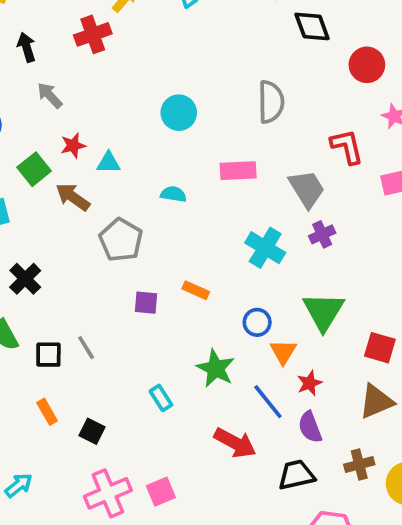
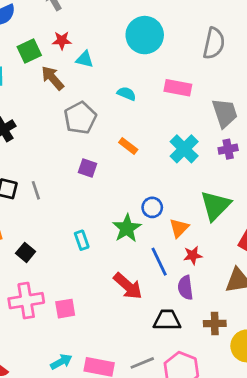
cyan circle: (179, 113) -> (145, 35), size x1.4
orange rectangle: (196, 290) -> (128, 146), moved
blue circle: (257, 322) -> (152, 207), moved

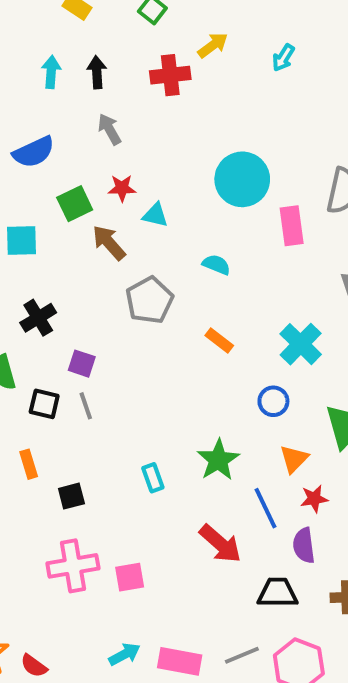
pink rectangle: (178, 88) -> (292, 226), moved, turned 72
purple square: (87, 168) -> (82, 364), moved
blue circle: (152, 207) -> (273, 401), moved
black square: (26, 252) -> (71, 496), turned 36

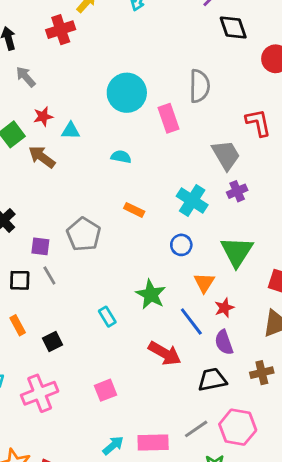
gray pentagon: (149, 300) -> (84, 234), moved
pink cross: (73, 566) -> (40, 393), moved

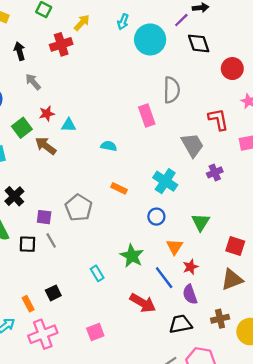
cyan circle: (127, 93) -> (150, 39), moved
purple cross: (237, 191) -> (215, 172), moved
green triangle: (237, 252) -> (201, 222), size x0.7
orange rectangle: (18, 325) -> (28, 304), moved

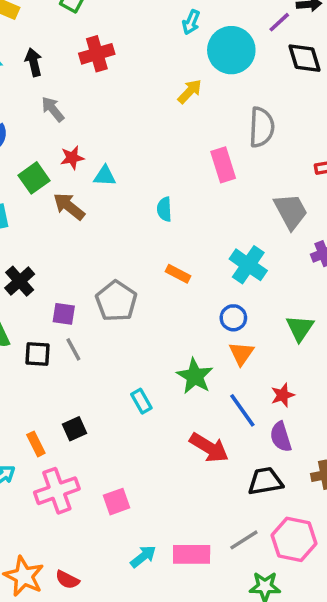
yellow arrow: (82, 23) -> (190, 91), moved
cyan semicircle: (109, 146) -> (164, 209), turned -105
orange triangle: (175, 247) -> (241, 353), moved
pink square: (95, 332) -> (117, 502), moved

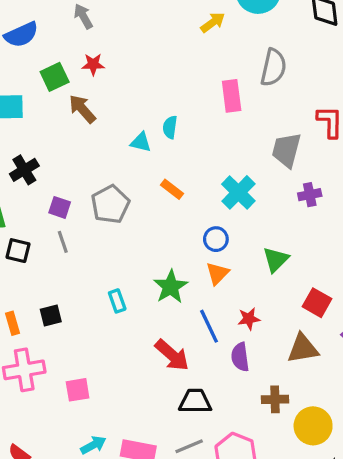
cyan triangle: (105, 176) -> (141, 142), moved
gray trapezoid: (291, 211) -> (286, 150), turned -147
black square: (37, 354) -> (18, 251), moved
black trapezoid: (265, 481) -> (195, 401), moved

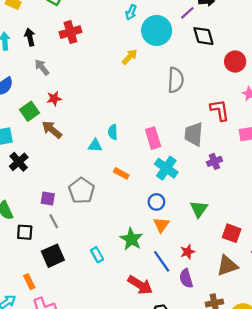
pink rectangle: (232, 96) -> (153, 138), moved
black cross: (24, 170) -> (19, 162), moved
black square: (51, 316) -> (53, 256), moved, size x1.5

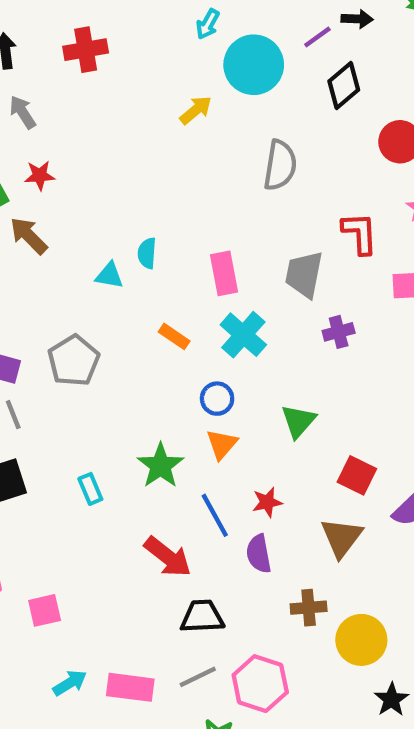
black diamond: (203, 36) -> (344, 86), turned 60
orange rectangle: (121, 173) -> (174, 336), moved
brown triangle: (227, 266) -> (342, 537), turned -40

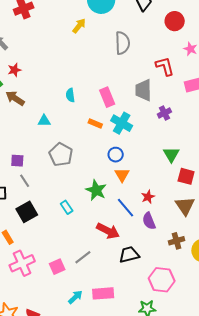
cyan triangle: (109, 276) -> (44, 121), moved
orange rectangle: (174, 336) -> (95, 123), moved
gray pentagon: (74, 361) -> (61, 154), moved
green triangle: (298, 421) -> (171, 154), moved
gray line: (198, 677) -> (83, 257), moved

